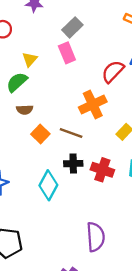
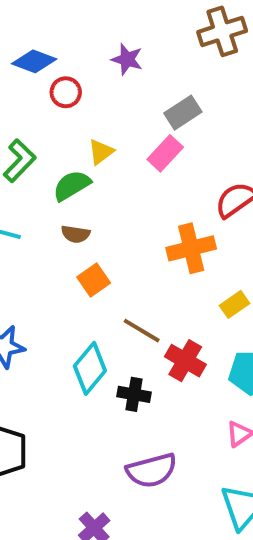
pink rectangle: (67, 53) -> (165, 153), turned 54
brown line: (71, 133) -> (142, 331), moved
black cross: (73, 164) -> (134, 394), moved
purple semicircle: (96, 237) -> (152, 470), turned 68

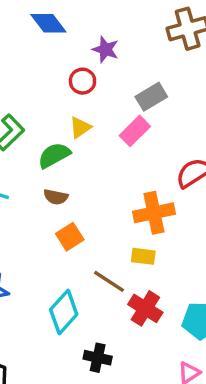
blue diamond: (34, 61) -> (48, 23), moved, turned 30
red circle: (66, 92) -> (82, 81), moved
yellow rectangle: (235, 304) -> (143, 256), moved, turned 40
black cross: (134, 394) -> (98, 358), moved

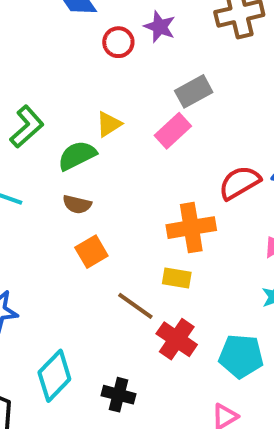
purple star: (105, 49) -> (160, 27), moved
red circle: (82, 81) -> (118, 42), moved
cyan diamond: (64, 312) -> (54, 376), moved

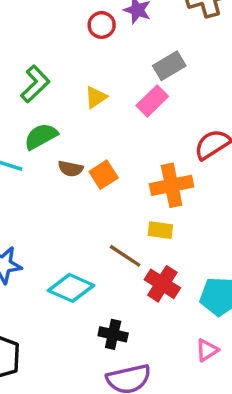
green L-shape: (27, 127) -> (35, 84), moved
green semicircle: (77, 155) -> (41, 136), moved
orange square: (91, 252) -> (104, 175), moved
cyan diamond: (54, 376) -> (71, 288), moved, turned 72

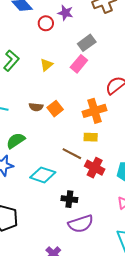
green semicircle: (41, 136) -> (16, 141), moved

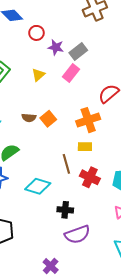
purple star: (65, 13) -> (56, 47), moved
brown line: (72, 154) -> (66, 164), turned 48

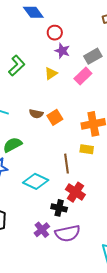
purple star: (56, 47) -> (62, 51), moved
red cross: (90, 177) -> (75, 192), moved
purple cross: (51, 266) -> (42, 230), moved

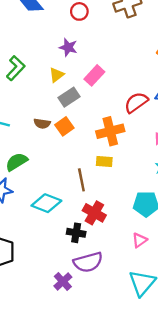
red circle: (55, 33) -> (79, 11), moved
gray rectangle: (93, 56) -> (69, 97), moved
purple cross: (42, 230) -> (63, 282), moved

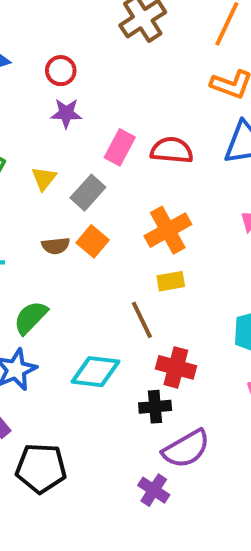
red circle: (79, 11) -> (61, 71), moved
yellow triangle: (57, 75) -> (44, 179), moved
red semicircle: (136, 102) -> (172, 150), moved, turned 55

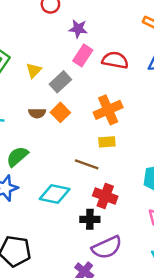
purple star: (66, 113) -> (78, 29), moved
brown line: (142, 320) -> (87, 164), turned -50

